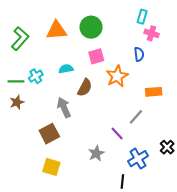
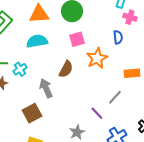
cyan semicircle: (66, 69) -> (37, 41), moved, size x1.5
cyan cross: (36, 76) -> (20, 69), moved

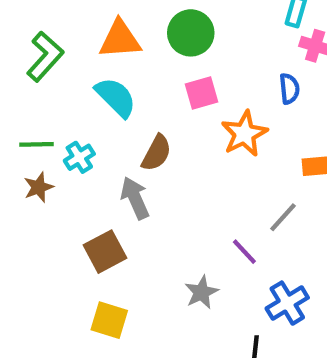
cyan semicircle: (37, 41) -> (116, 97), turned 55
brown semicircle: (66, 69) -> (156, 153), moved

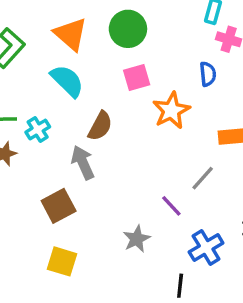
orange triangle: (120, 39) -> (71, 34), turned 45

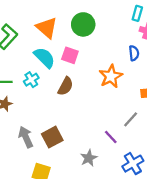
pink square: (137, 77) -> (70, 55), moved, turned 35
cyan cross: (38, 130) -> (31, 80), moved
gray arrow: (83, 162) -> (26, 137), moved
brown square: (59, 206) -> (52, 137), moved

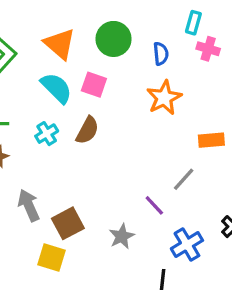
blue semicircle: (134, 53) -> (161, 54), moved
orange star: (111, 76) -> (164, 98), moved
cyan cross: (31, 80) -> (47, 134), moved
brown square: (52, 137) -> (68, 223), moved

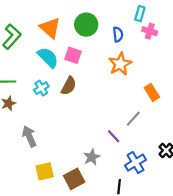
orange rectangle: (211, 140) -> (152, 92), turned 63
brown square: (68, 223) -> (74, 179), moved
yellow square: (52, 258) -> (45, 171), turned -30

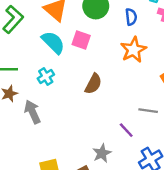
brown semicircle: (69, 86) -> (93, 84), moved
gray line: (133, 119) -> (148, 111), turned 56
gray arrow: (29, 136) -> (32, 112), moved

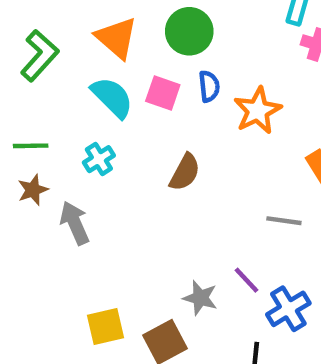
blue semicircle: (131, 17) -> (209, 86), moved
purple line: (126, 130) -> (247, 280), moved
gray star: (102, 153) -> (200, 298), turned -30

